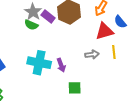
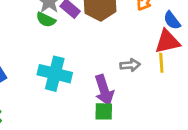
red triangle: (104, 31) -> (167, 42), moved
purple arrow: (61, 65) -> (104, 90), moved, size x1.5

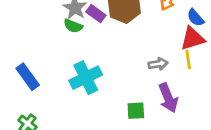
cyan cross: (55, 74) -> (86, 78), turned -36
purple arrow: (104, 90) -> (168, 98), moved

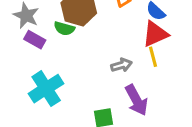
purple rectangle: (96, 14) -> (35, 40), moved
green semicircle: (73, 26) -> (64, 29), moved

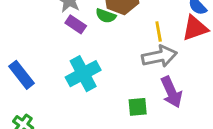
yellow line: (153, 57) -> (159, 31), moved
gray arrow: (122, 65) -> (159, 56), size x1.6

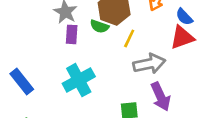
purple rectangle: (76, 24) -> (72, 34), turned 60
yellow line: (159, 31) -> (129, 38), moved, turned 36

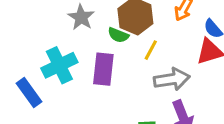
purple rectangle: (72, 34) -> (103, 69), moved, size x1.5
cyan cross: (79, 80) -> (59, 65), moved

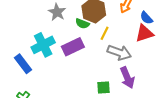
purple rectangle: (103, 69) -> (73, 47), turned 60
gray arrow: (172, 79) -> (119, 53), turned 30

